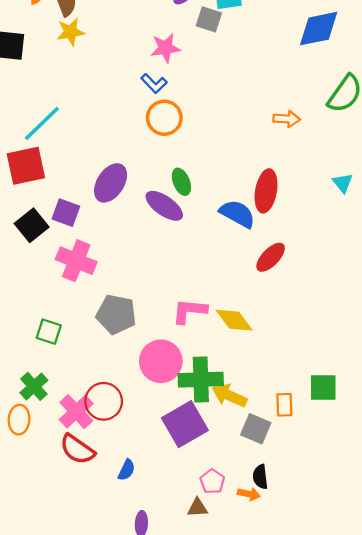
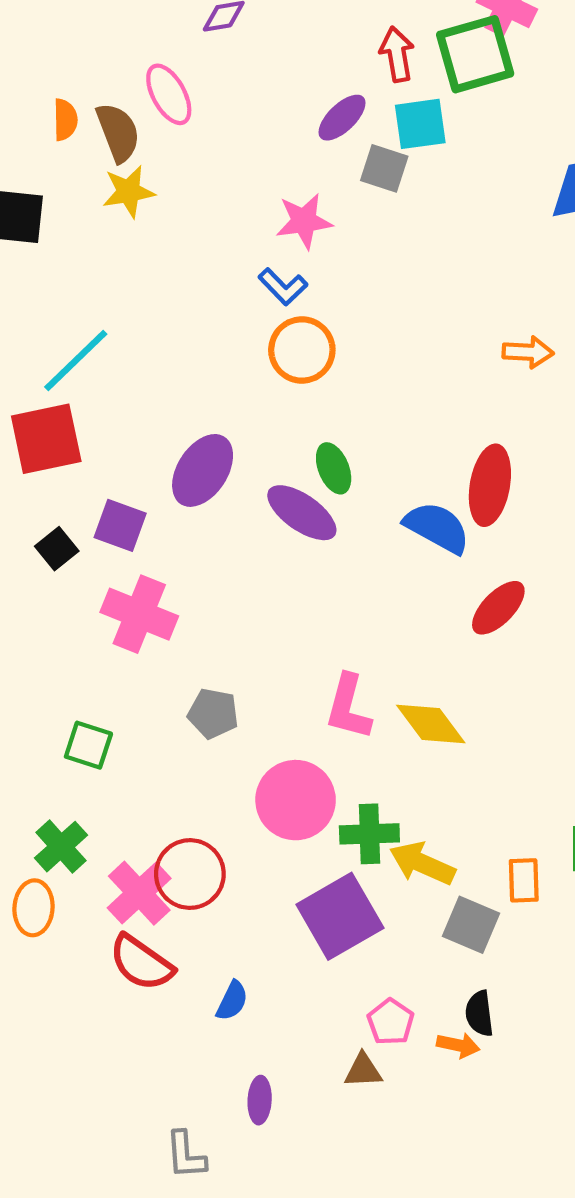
black square: (32, 225) -> (57, 549), size x0.7
pink L-shape: (189, 311) -> (348, 707), turned -81
gray pentagon: (116, 314) -> (213, 713), size x0.7
green cross: (201, 380) -> (369, 834), size x0.7

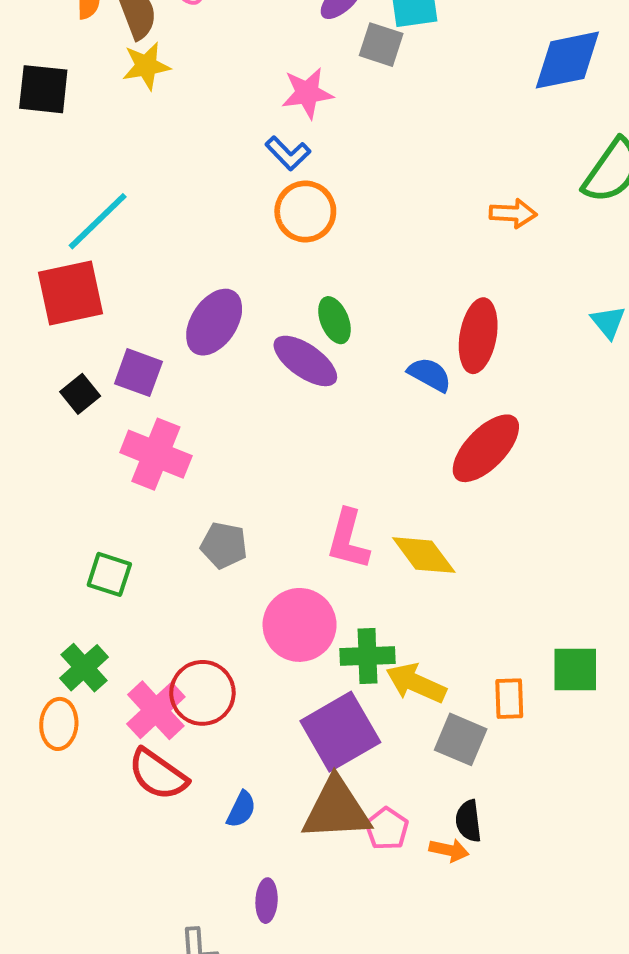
blue semicircle: (437, 527) -> (430, 375), size x0.7
red ellipse: (498, 608) -> (486, 448), size x1.4
brown triangle: (363, 1071) -> (336, 809), moved, size x2.0

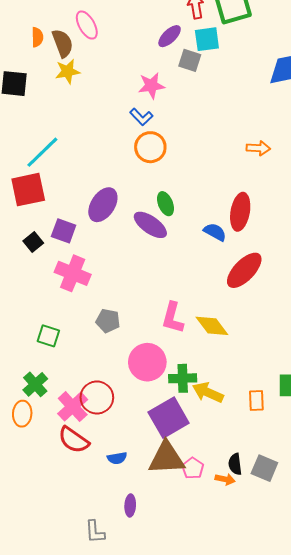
gray square: (461, 739) -> (264, 468), moved
blue semicircle: (241, 809) -> (117, 458), turned 54

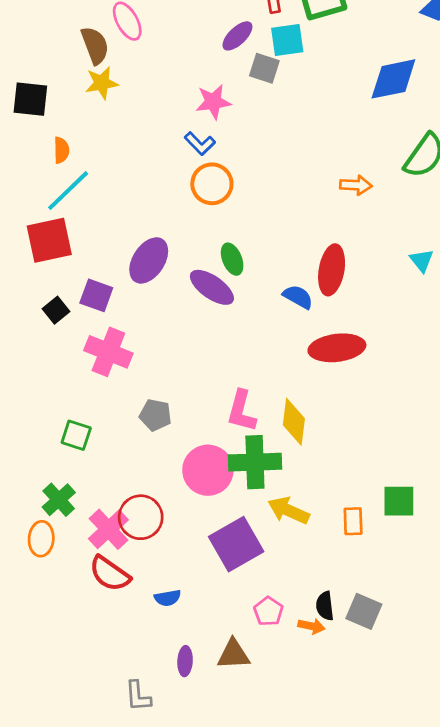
orange semicircle: (37, 37) -> (61, 150), moved
red ellipse: (244, 270) -> (337, 348), turned 39
yellow diamond: (212, 326) -> (294, 422), turned 44
green cross: (183, 378) -> (255, 462), moved, size x1.4
brown triangle: (167, 458) -> (233, 654), moved, size x0.7

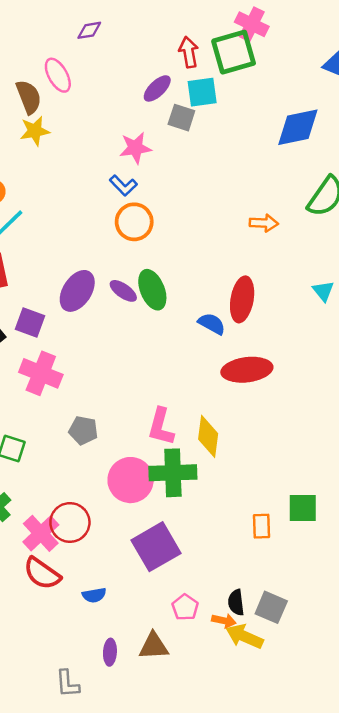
green ellipse: (232, 259) -> (152, 290), size x1.4
purple ellipse: (212, 287) -> (123, 291), moved, size x0.7
yellow arrow: (289, 511) -> (244, 636), moved

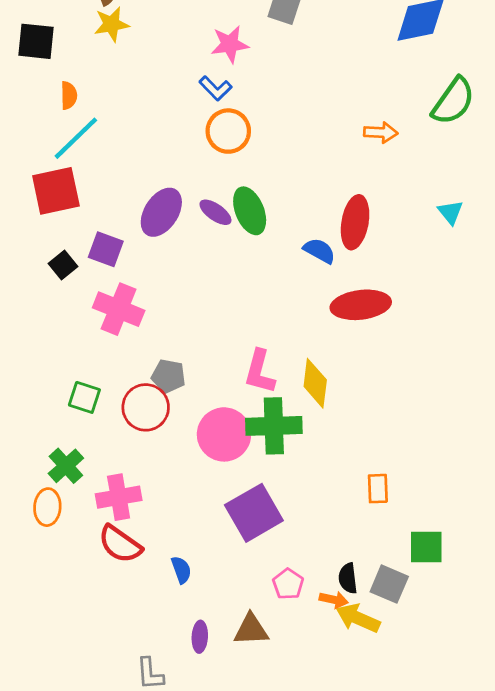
green square: (303, 508) -> (426, 547), moved
red circle: (70, 522) -> (146, 407), moved
pink cross: (41, 533) -> (119, 497), turned 33
blue semicircle: (94, 595) -> (181, 570), turned -100

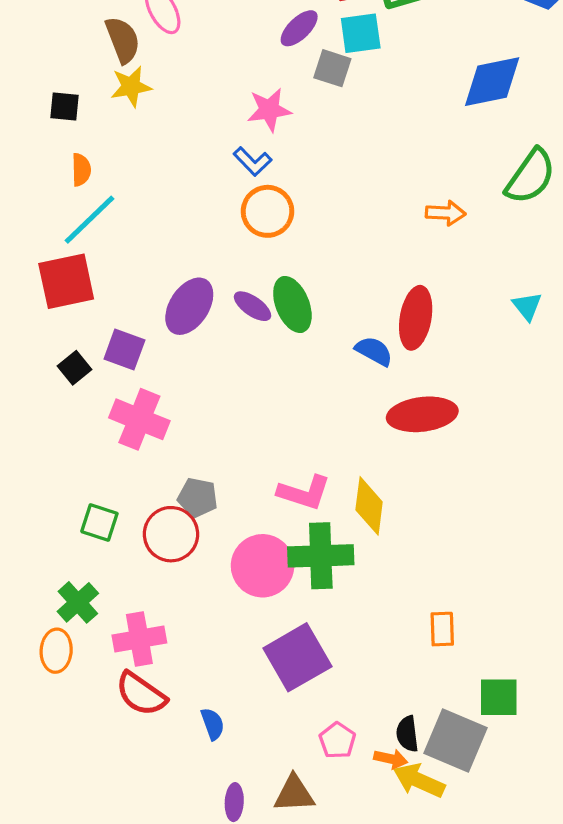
black square: (36, 41) -> (64, 106), moved, size x0.7
pink L-shape: (260, 372) -> (304, 493), turned -87
gray square: (389, 584) -> (456, 741), size x1.4

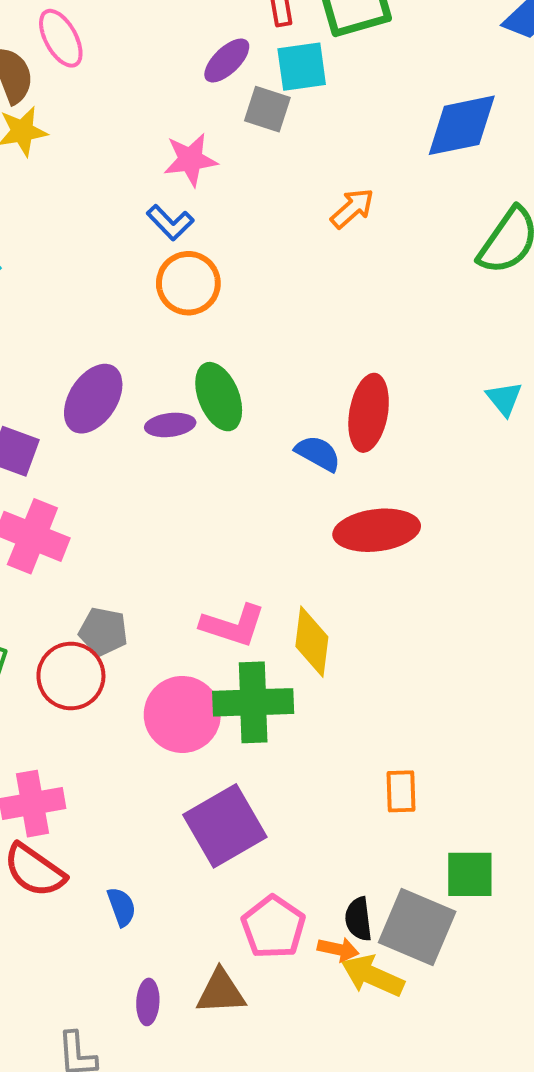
orange arrow: (446, 213) -> (352, 208), moved, turned -45
purple ellipse: (253, 306) -> (170, 425), moved, turned -42
pink pentagon: (337, 741) -> (273, 927), size x1.4

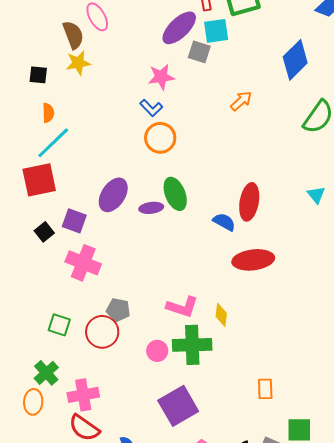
purple ellipse: (227, 60) -> (179, 28), size x1.5
blue diamond: (462, 125) -> (295, 60), turned -33
yellow diamond: (312, 642) -> (221, 315), size x0.7
pink circle: (182, 714) -> (157, 351), size x0.6

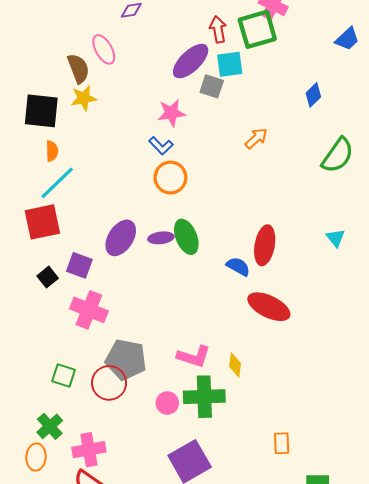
blue diamond: (295, 60) -> (313, 95), size x0.6
black square: (38, 75) -> (41, 111), size x1.8
purple ellipse: (151, 208) -> (161, 238), moved
red ellipse: (253, 260) -> (269, 307), turned 33
gray pentagon: (118, 310) -> (126, 360), size x1.6

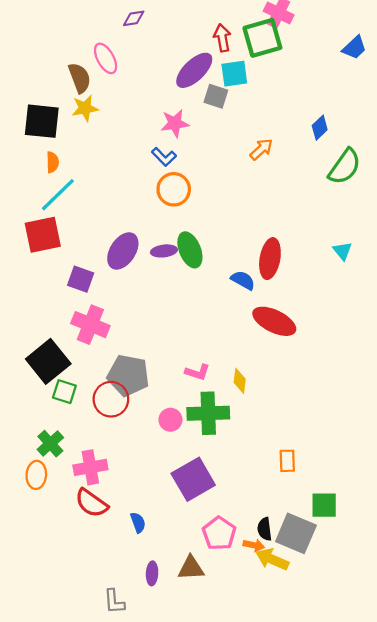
blue diamond: (313, 95) -> (320, 128), moved
black square: (48, 277) -> (48, 361), moved, size x2.0
pink L-shape: (194, 356) -> (197, 372), size x0.7

